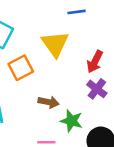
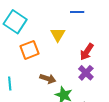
yellow triangle: (55, 44) -> (58, 35), size x0.7

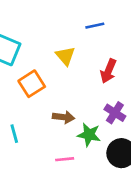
blue line: (77, 12) -> (95, 26), moved
purple cross: (86, 73) -> (115, 113), moved

